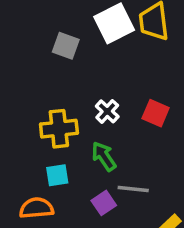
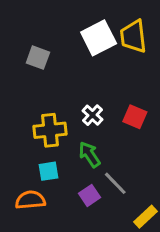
gray square: (66, 46) -> (38, 58), moved
gray line: (133, 189) -> (115, 183), turned 40

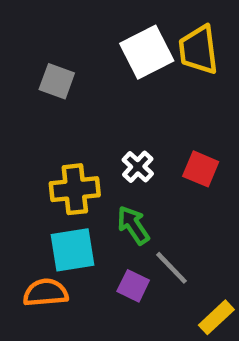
cyan square: (49, 171) -> (73, 250), size x1.5
purple square: (89, 195) -> (133, 286), turned -30

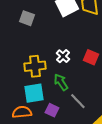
purple square: (133, 286) -> (52, 110), moved

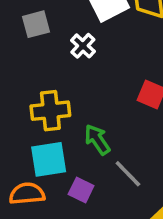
gray square: (27, 18) -> (36, 24), turned -35
white cross: (63, 56) -> (83, 46), moved

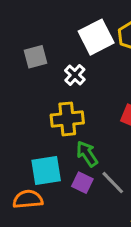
yellow cross: (50, 111) -> (67, 119), moved
purple square: (81, 190) -> (82, 183), moved

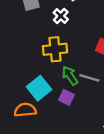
cyan square: (46, 170) -> (39, 88), turned -30
gray line: (113, 183) -> (89, 78), moved, turned -30

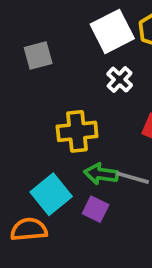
white cross: (61, 16) -> (120, 80), moved
green arrow: (70, 76) -> (101, 174), turned -48

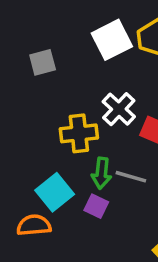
white cross: (120, 80) -> (119, 109), moved, size x1.4
green arrow: (101, 174) -> (101, 173), turned -92

